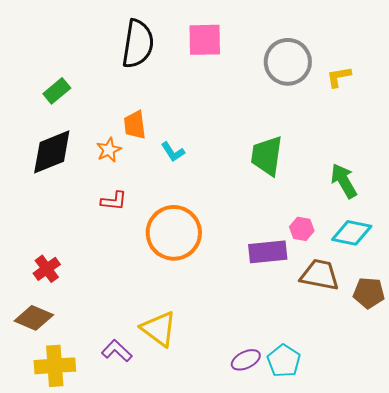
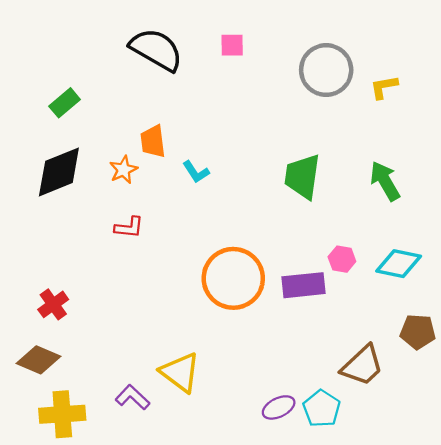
pink square: (205, 40) -> (232, 45), size x0.6
black semicircle: (138, 44) -> (156, 50), turned -69
green arrow: (344, 181) -> (385, 181), moved
orange circle: (174, 233) -> (233, 278), moved
brown trapezoid: (320, 275) -> (362, 366), moved, turned 126

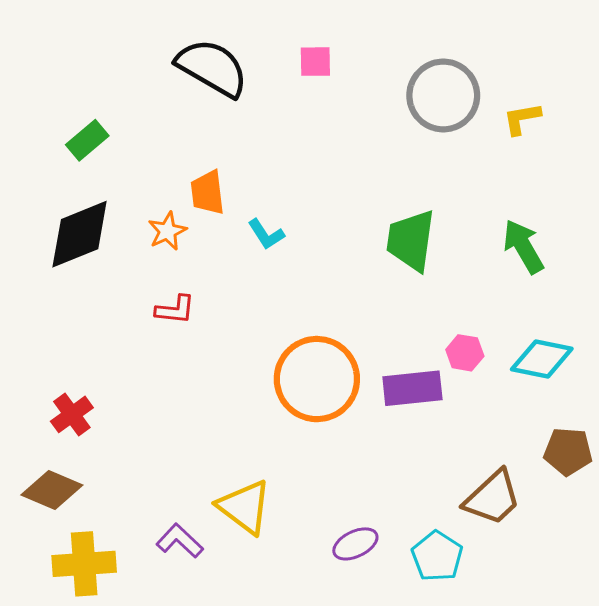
purple ellipse: (279, 407) -> (355, 544), moved

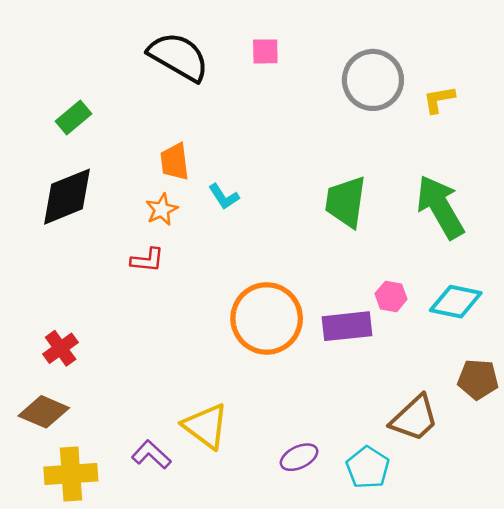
orange star: (167, 231) -> (162, 210), moved
green arrow: (523, 247) -> (440, 207), size x1.4

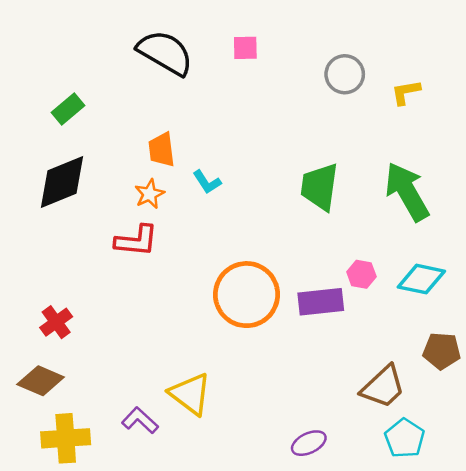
gray circle: (373, 80) -> (345, 74), size x0.7
red L-shape: (147, 260) -> (136, 241), size x1.4
purple ellipse: (299, 457) -> (309, 443), moved
cyan pentagon: (368, 468) -> (405, 438), moved

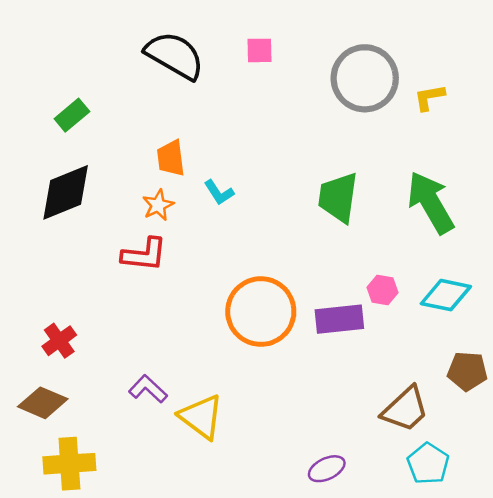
gray circle: (345, 74) -> (365, 78), size x1.6
purple L-shape: (140, 420) -> (148, 389), moved

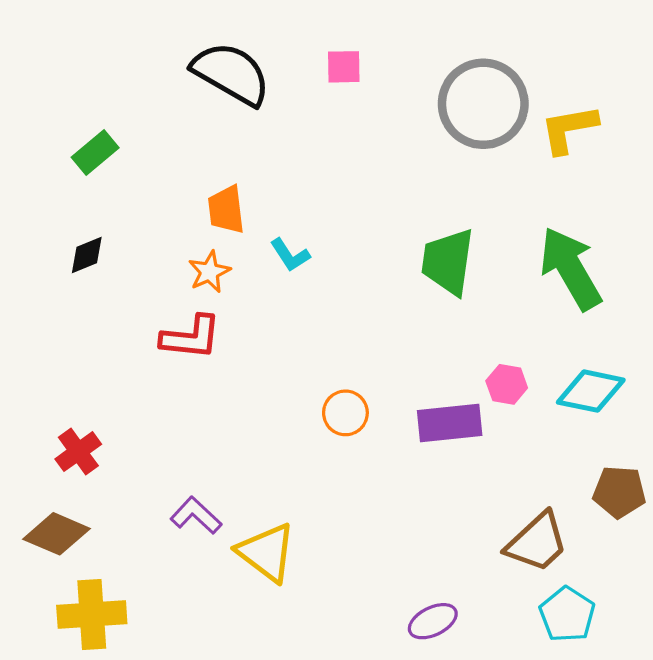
yellow L-shape: (429, 97) -> (569, 129), size x1.4
black diamond: (66, 192) -> (87, 255), size x0.5
orange circle: (261, 312) -> (345, 413), size x0.5

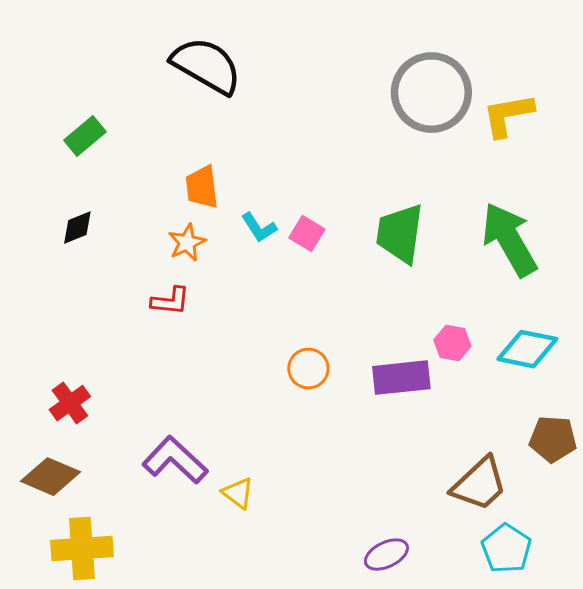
pink square: (344, 67) -> (307, 234), moved, turned 32
red L-shape: (191, 337) -> (170, 301), size x0.7
purple L-shape: (196, 515) -> (175, 460), size x1.4
yellow triangle: (266, 552) -> (238, 493), size x0.6

